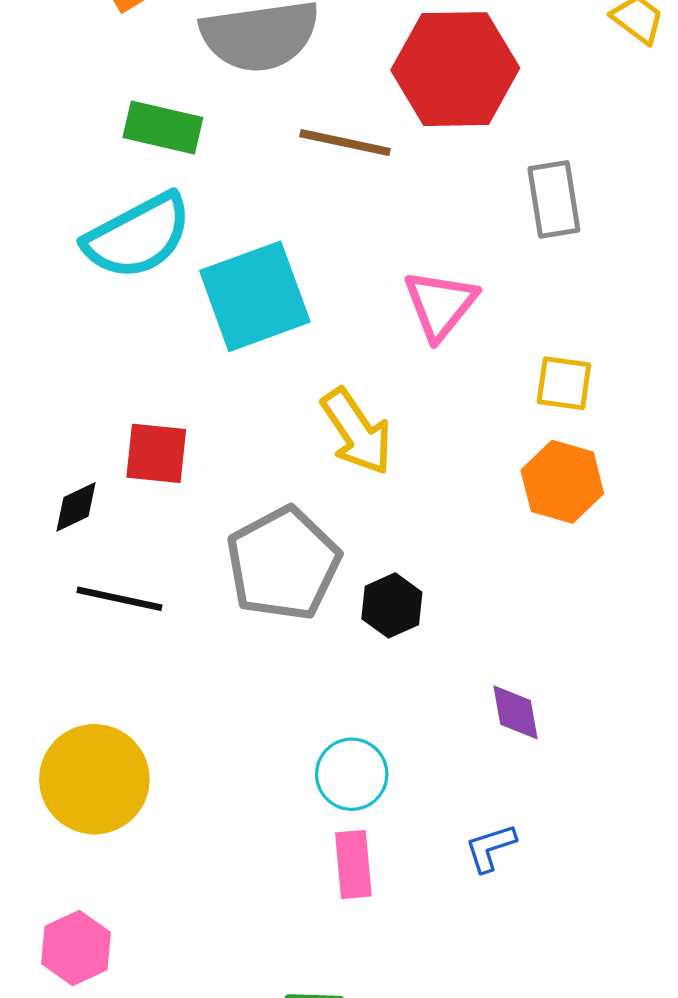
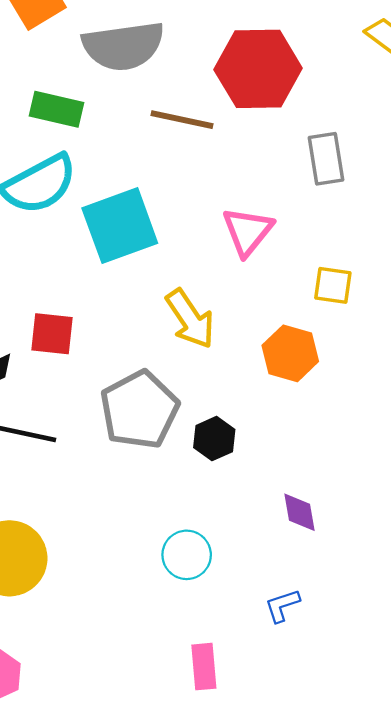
orange hexagon: (562, 482) -> (290, 353), moved
pink rectangle: (353, 864) -> (204, 667), moved

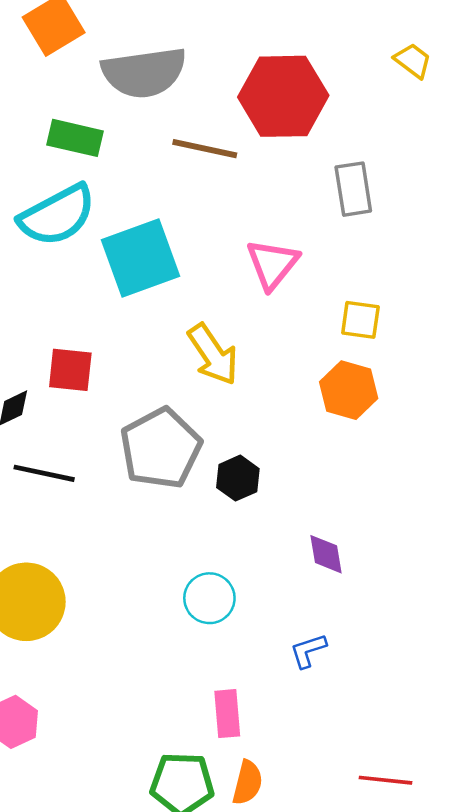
orange hexagon: (290, 353) -> (349, 390), moved

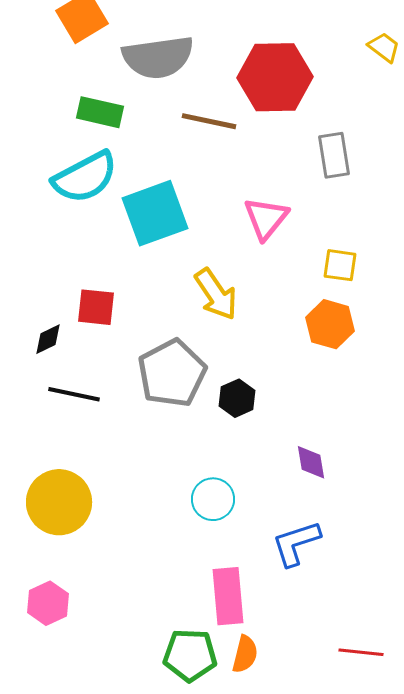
blue L-shape: (308, 651) -> (296, 543), size x1.6
pink rectangle: (227, 714) -> (228, 596), size x1.4

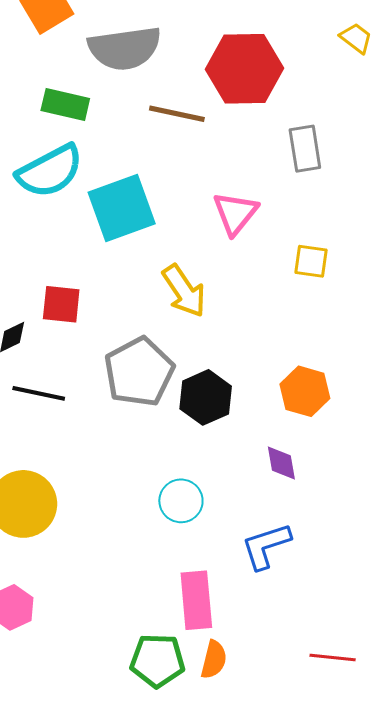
orange hexagon: (330, 324) -> (305, 391), moved
black hexagon: (237, 398) -> (206, 397), size x1.4

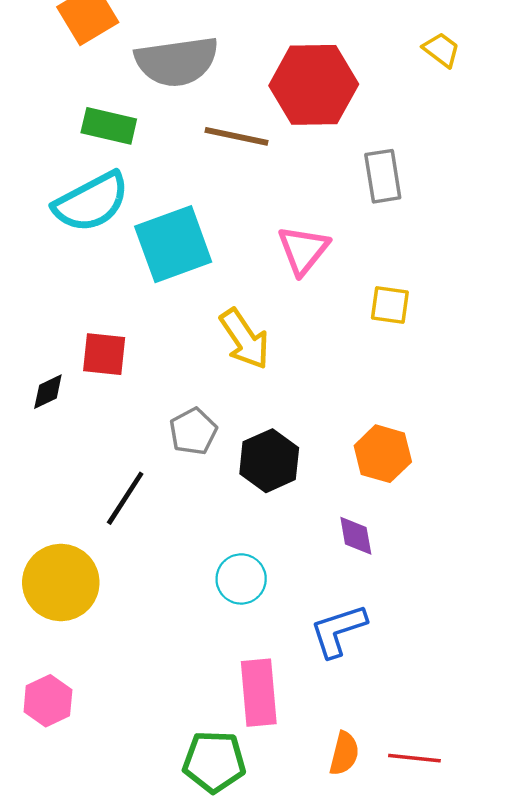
gray pentagon: (139, 372) -> (193, 431), size x0.6
black line: (39, 393) -> (125, 498), moved, turned -69
orange semicircle: (214, 660) -> (344, 753), moved

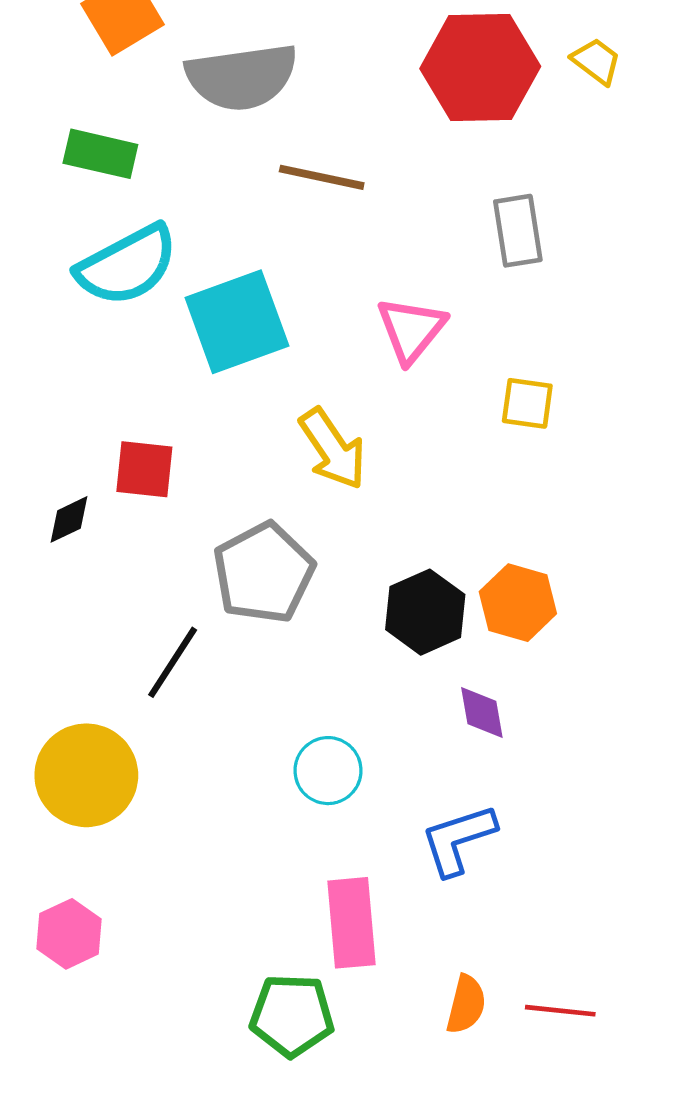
red hexagon: (314, 85) -> (480, 67), moved
green rectangle: (109, 126) -> (100, 154), moved
gray pentagon: (193, 431) -> (264, 573), size x1.6
black hexagon: (269, 461) -> (425, 612), moved

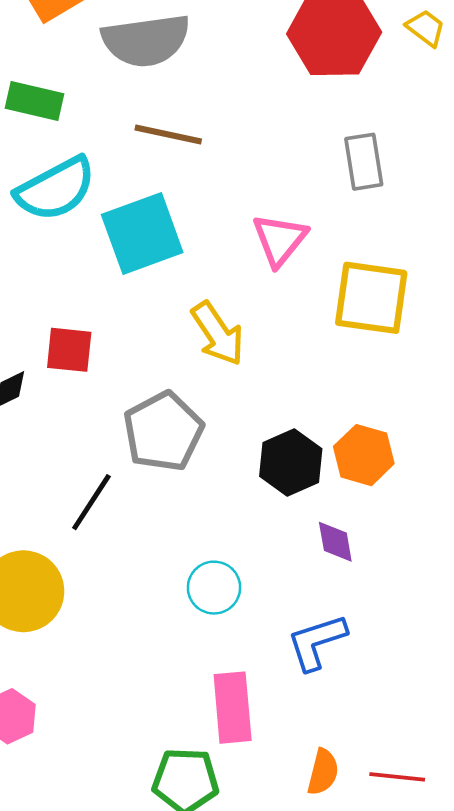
brown line: (322, 177) -> (168, 134), moved
yellow square: (527, 403) -> (371, 298), size x1.8

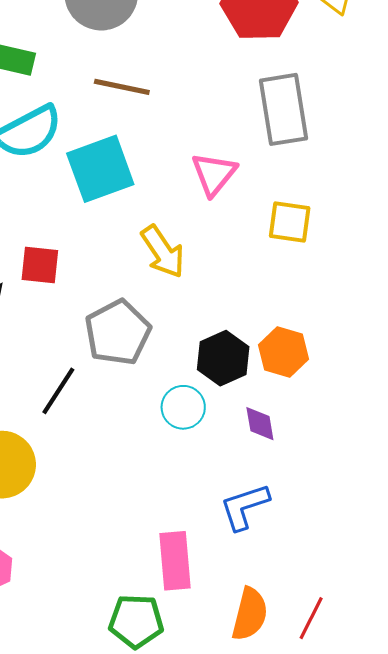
gray rectangle: (364, 162) -> (284, 109), size x1.5
yellow square: (371, 298) -> (290, 222), size x0.7
cyan circle: (214, 588) -> (183, 407), moved
orange semicircle: (323, 772) -> (250, 614), size x1.4
red line: (397, 777) -> (311, 618), turned -69

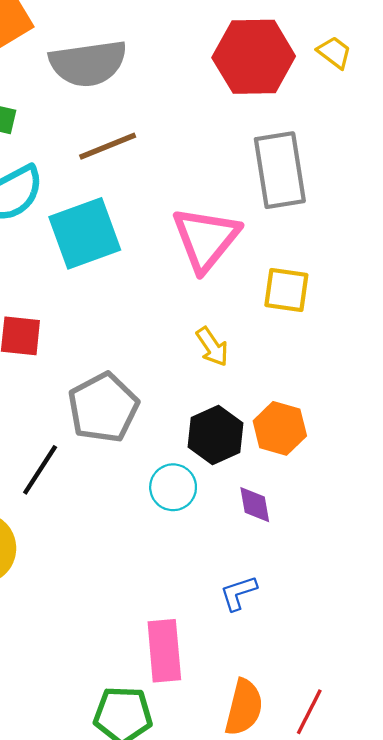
brown line: (122, 87) -> (108, 146), turned -34
pink triangle: (214, 174) -> (206, 239), size x1.4
yellow arrow: (163, 252) -> (212, 347), moved, size x0.7
blue L-shape: (245, 507) -> (238, 593), size x0.7

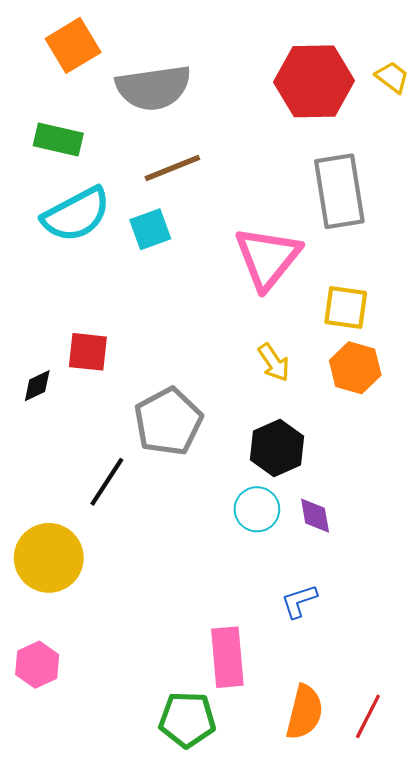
cyan square: (85, 233) -> (150, 229), moved, size x0.6
orange hexagon: (280, 428) -> (355, 368), moved
cyan circle: (173, 487) -> (257, 509), moved

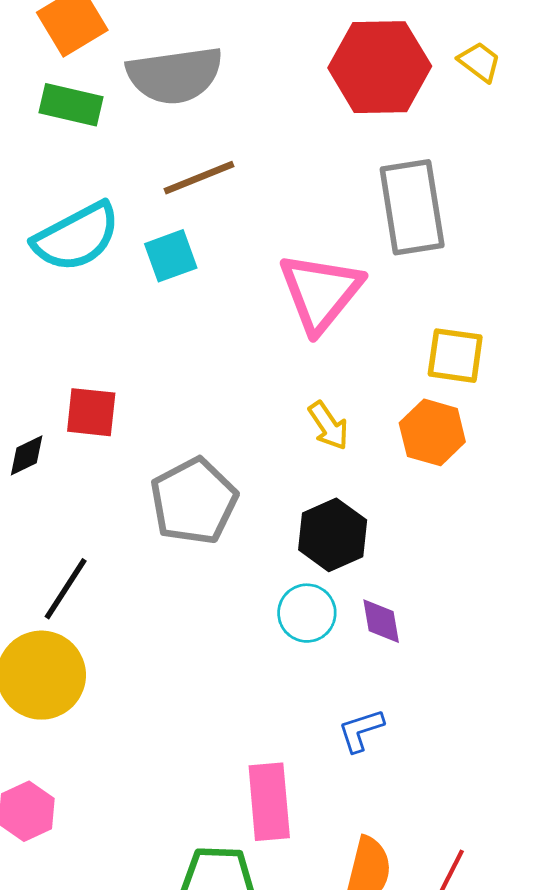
green rectangle: (58, 139) -> (71, 105), moved
yellow square: (346, 307) -> (455, 356), moved
black line: (107, 482) -> (66, 589), moved

